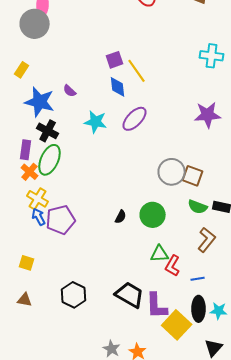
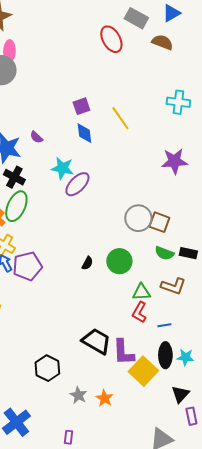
yellow line: (137, 71) -> (120, 118), moved
purple ellipse: (135, 119) -> (77, 184), moved
brown L-shape: (207, 240) -> (173, 286), turned 70
green triangle: (160, 254) -> (141, 292), moved
black hexagon: (74, 295) -> (47, 368), moved

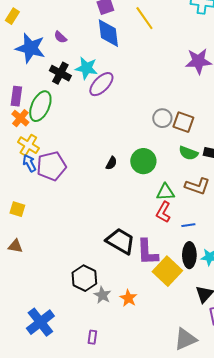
blue diamond: (84, 133) -> (108, 33), size x1.4
black cross: (14, 177) -> (60, 73), moved
gray circle: (138, 218) -> (162, 118), size x0.7
black hexagon: (47, 368) -> (84, 278), moved

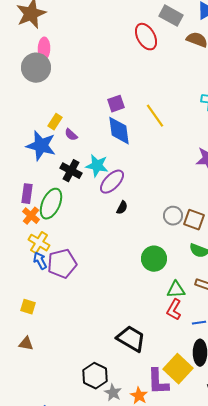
yellow rectangle: (12, 16) -> (55, 122), moved
black semicircle: (111, 163) -> (122, 208), moved
purple L-shape: (147, 252) -> (158, 382), moved

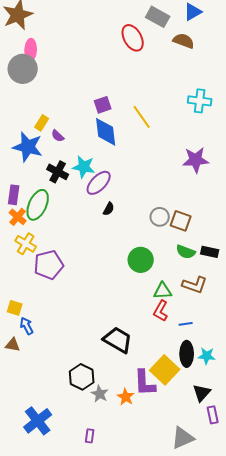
blue arrow: (40, 261) -> (27, 326), moved

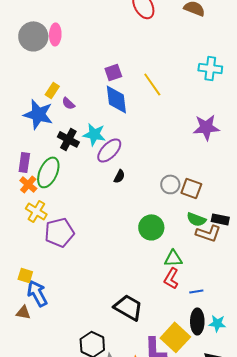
pink ellipse: (31, 50) -> (55, 34), moved
brown L-shape: (195, 285) -> (208, 233), moved
blue arrow: (27, 326) -> (37, 293), size x1.5

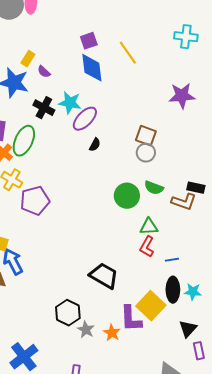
brown square: (191, 188) -> (146, 136), moved
green semicircle: (196, 219) -> (154, 188), moved

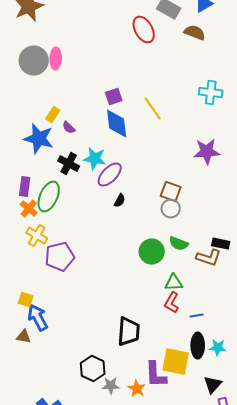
black trapezoid: (104, 276) -> (129, 332), turned 64
yellow square: (151, 306) -> (176, 362), turned -32
gray star: (86, 330) -> (111, 386), turned -30

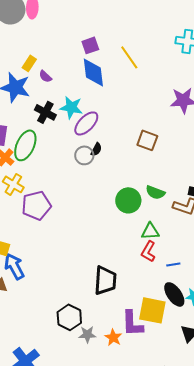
gray circle: (171, 209) -> (84, 155), moved
black ellipse: (198, 346) -> (174, 294), turned -35

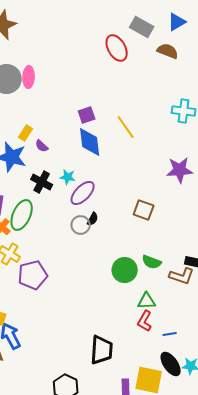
cyan star: (71, 107) -> (68, 177), size x0.7

